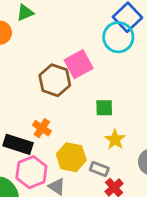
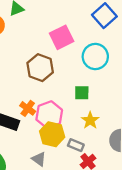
cyan circle: (118, 37) -> (95, 57), moved
pink square: (79, 64) -> (62, 37), moved
pink hexagon: (31, 172) -> (49, 115), moved

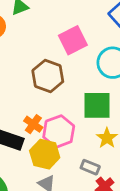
green square: (82, 93) -> (97, 105), size x1.6
yellow hexagon: (52, 134) -> (45, 154), moved

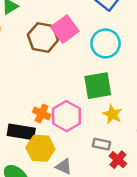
brown hexagon: (48, 76) -> (43, 37), moved
yellow hexagon: (45, 154) -> (40, 148), moved

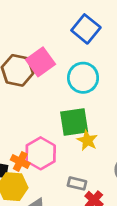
orange cross: (42, 113) -> (20, 161), moved
yellow star: (112, 114) -> (87, 140), moved

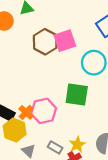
yellow star: (87, 140) -> (77, 145), moved
gray rectangle: (77, 183) -> (55, 147), moved

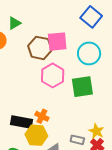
pink square: (65, 41) -> (57, 42), turned 30
pink hexagon: (44, 111) -> (53, 75), moved

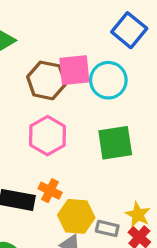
cyan circle: (89, 53) -> (108, 80), moved
pink hexagon: (53, 75) -> (47, 136), moved
yellow hexagon: (36, 135) -> (76, 216), moved

